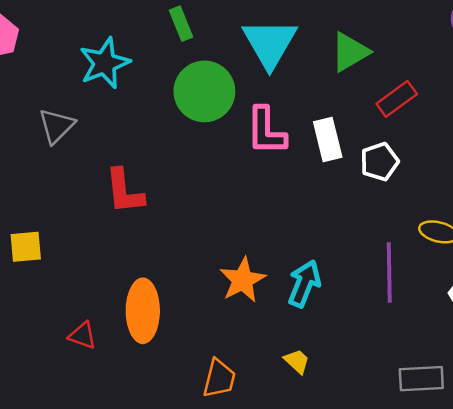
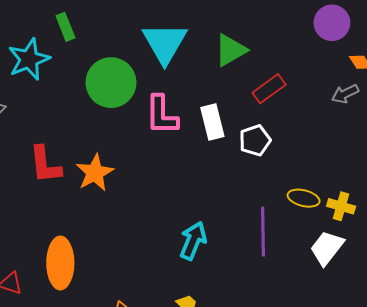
green rectangle: (181, 24) -> (65, 27), moved
orange star: (243, 280) -> (95, 173), moved

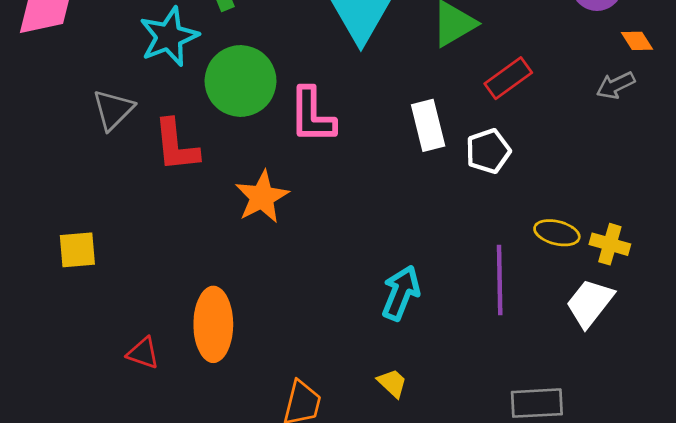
green circle: (111, 83) -> (241, 81), moved
pink L-shape: (162, 115) -> (312, 115), moved
red L-shape: (45, 165) -> (176, 145), moved

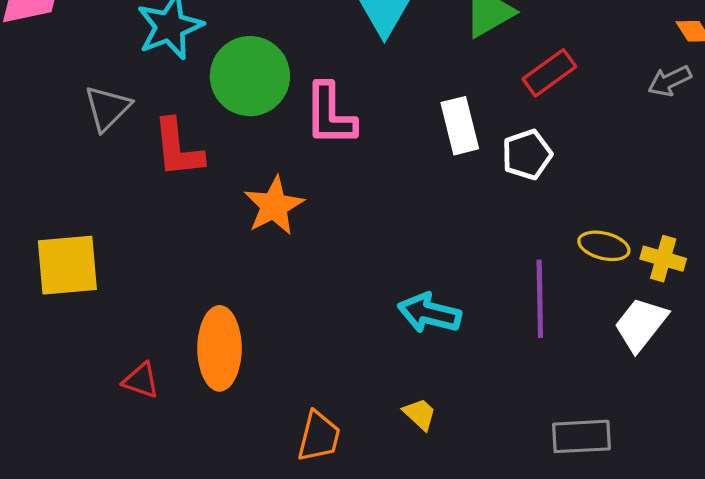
yellow square: (77, 250) -> (67, 265), size x1.5
cyan arrow: (401, 293) -> (429, 313), turned -98

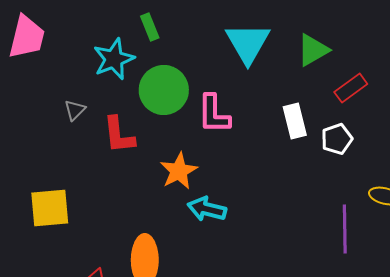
gray triangle: (107, 108) -> (75, 110), size x0.7
cyan arrow: (429, 313) -> (207, 209), moved

